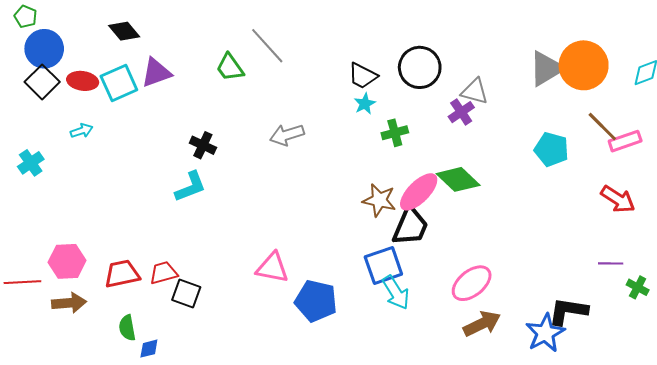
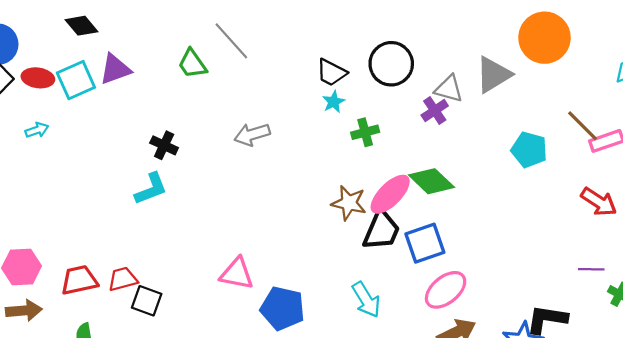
orange circle: (584, 65) -> (544, 38), moved
gray triangle: (546, 68) -> (493, 75), moved
blue square: (383, 266) -> (425, 243), moved

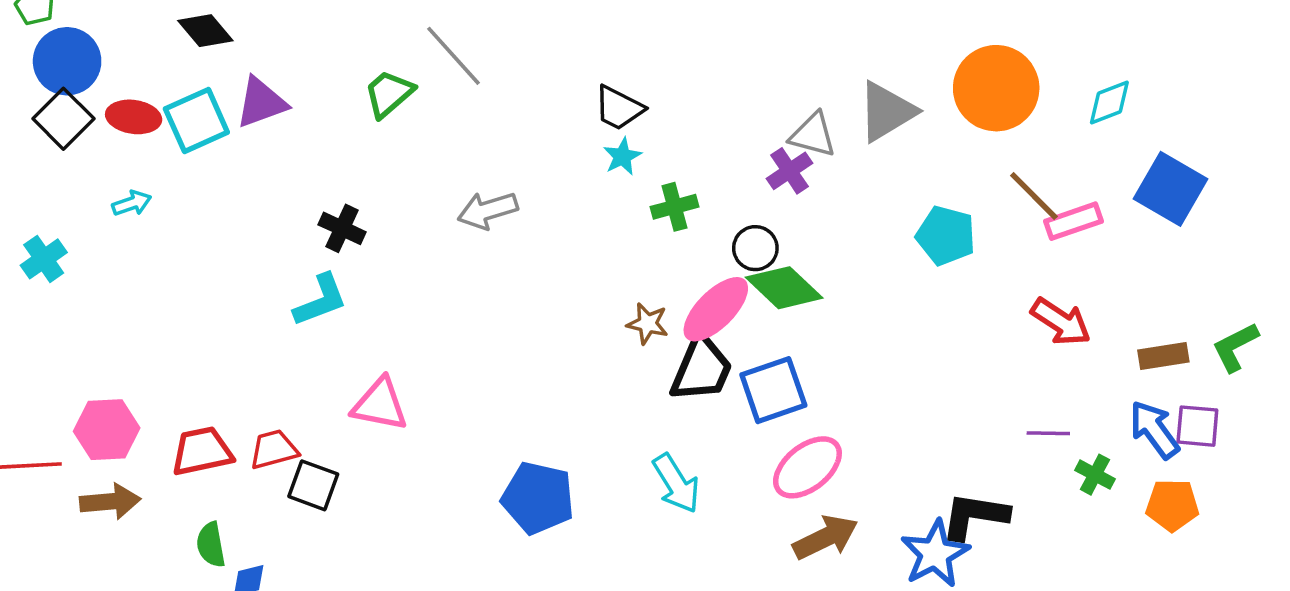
orange circle: (544, 38) -> (996, 88), moved
green trapezoid: (192, 64) -> (389, 94), turned 84
black circle: (391, 64) -> (755, 248), moved, size x0.6
brown star: (349, 203) -> (648, 324), size x0.7
pink triangle: (237, 274) -> (380, 404), moved

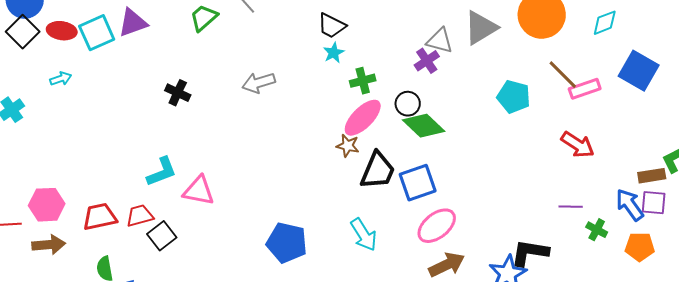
cyan L-shape: (320, 300) -> (162, 172), moved
pink ellipse: (716, 309) -> (363, 118), moved
brown rectangle: (1163, 356) -> (652, 176), moved
black square: (313, 485) -> (162, 236), turned 32

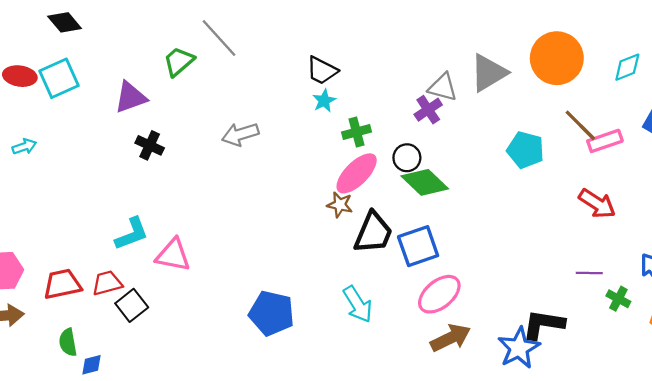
purple triangle: (133, 23) -> (131, 97), moved
cyan arrow: (61, 79) -> (24, 147), moved

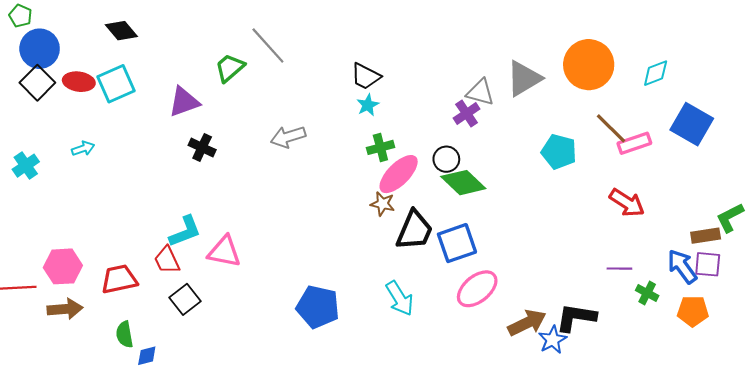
green cross: (357, 132) -> (380, 147), moved
red trapezoid: (107, 283) -> (167, 260), moved, turned -100
brown arrow: (451, 338) -> (527, 323), moved
blue star: (519, 348) -> (553, 340), size x0.7

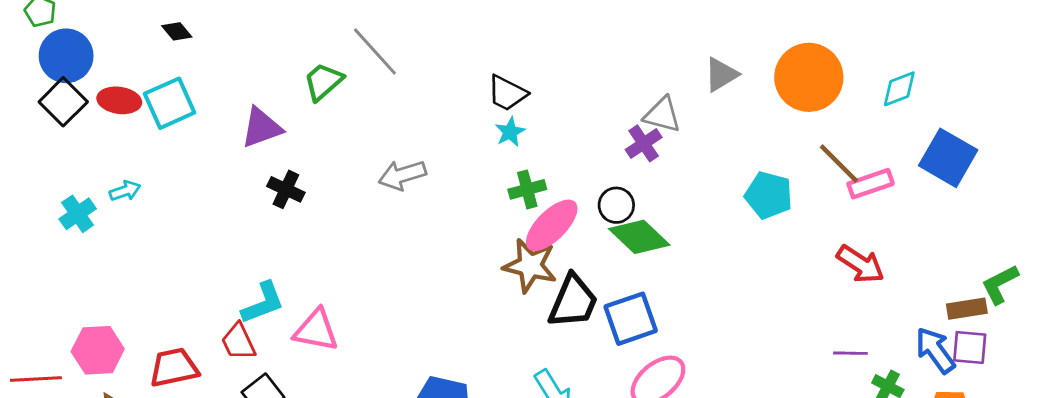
black diamond: (121, 31) -> (177, 31), size x0.7
gray triangle: (524, 78) -> (721, 74), moved, size x0.7
cyan cross: (26, 166) -> (78, 214), moved
brown star: (383, 204) -> (530, 266), size x1.6

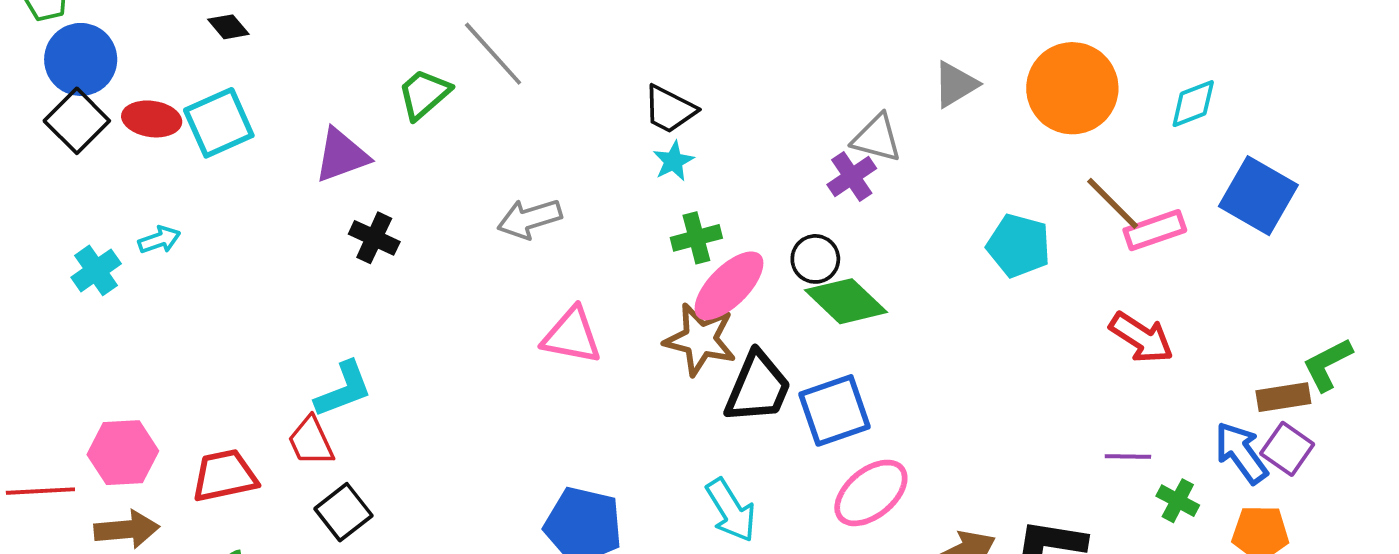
pink triangle: (316, 330) -> (572, 336), moved
purple square: (970, 347) -> (1287, 449), turned 30

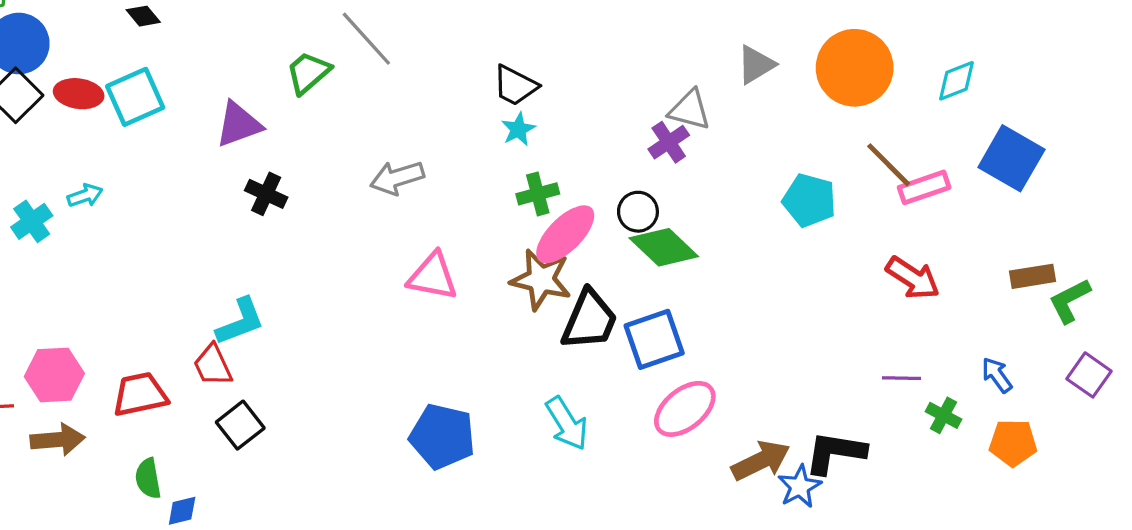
brown rectangle: (1283, 397) -> (1032, 276), moved
purple square: (1287, 449) -> (1089, 375), moved
blue arrow: (1241, 453) -> (997, 375), size x0.7

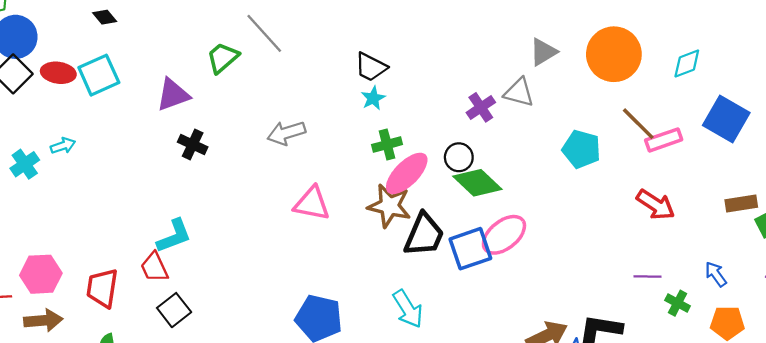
gray triangle: (690, 110) -> (519, 92), moved
red trapezoid: (140, 394) -> (102, 288), turned -69
pink ellipse: (685, 409) -> (504, 235), moved

